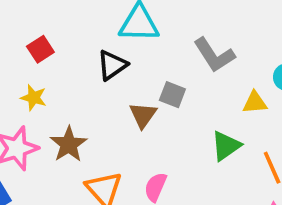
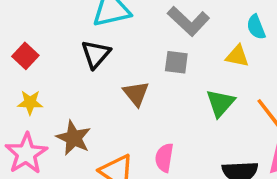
gray square: (172, 95) -> (176, 62), moved
yellow triangle: (255, 103) -> (237, 56), turned 30

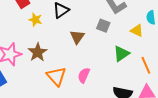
yellow star: (30, 102) -> (35, 20), moved

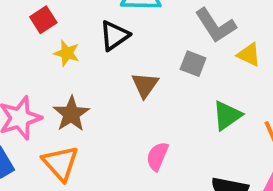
yellow triangle: (137, 31) -> (249, 55), moved
orange triangle: (56, 76) -> (61, 163), moved

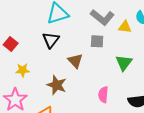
yellow star: (67, 53) -> (23, 70), moved
brown star: (71, 114) -> (57, 85), moved
pink semicircle: (157, 156) -> (103, 95), moved

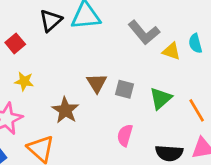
black triangle: (51, 40) -> (51, 21), moved
gray square: (97, 41) -> (124, 89), moved

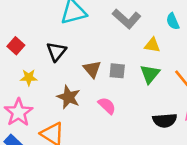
black triangle: (51, 21) -> (56, 52), moved
yellow triangle: (171, 51) -> (152, 45), moved
pink semicircle: (125, 135) -> (107, 106), moved, turned 126

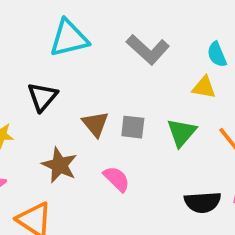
yellow triangle: (152, 45) -> (204, 87), moved

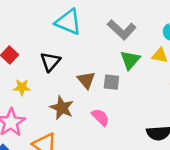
cyan triangle: (69, 38) -> (68, 22), turned 36
green triangle: (182, 133) -> (130, 60), moved

